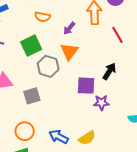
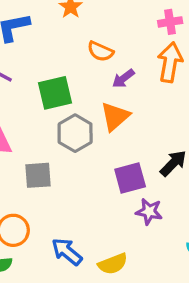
orange semicircle: (42, 17) -> (100, 51), moved
purple square: (86, 86) -> (130, 178), turned -30

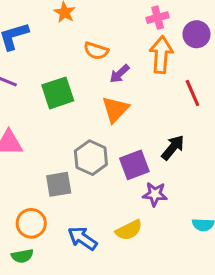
gray hexagon: (75, 133) -> (91, 158), moved
gray square: (38, 175) -> (59, 184), moved
yellow semicircle: (113, 264) -> (129, 230), moved

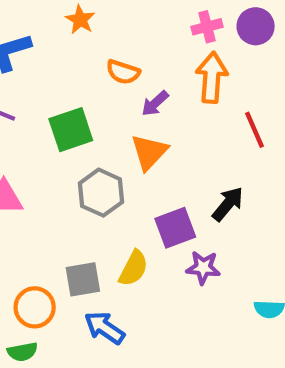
purple circle: (197, 34) -> (256, 26), moved
gray hexagon: (91, 158) -> (101, 193), moved
gray square: (59, 184) -> (83, 279), moved
yellow semicircle: (129, 230) -> (133, 268), moved, turned -36

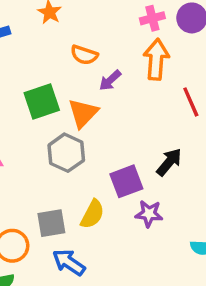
orange triangle: (149, 152) -> (83, 113), moved

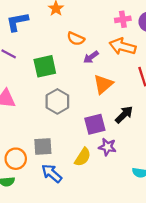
orange arrow: (156, 59) -> (123, 46), turned -85
orange triangle: (83, 113) -> (103, 84), moved
yellow semicircle: (92, 214) -> (83, 157), moved

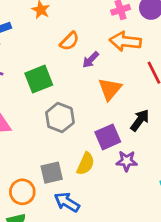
orange semicircle: (76, 39) -> (69, 41), turned -60
yellow semicircle: (83, 157) -> (86, 164), moved

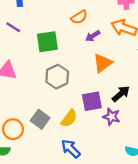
purple star: (127, 161) -> (111, 117), moved
gray square: (52, 173) -> (40, 119), turned 36
blue arrow: (67, 202) -> (71, 149), moved

